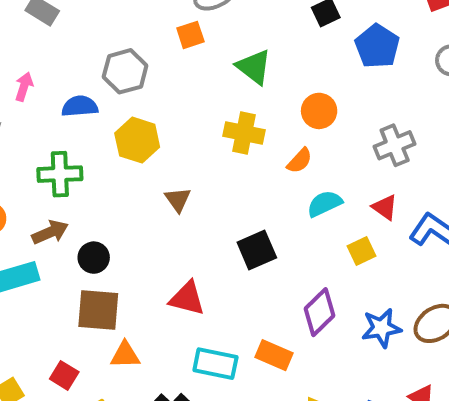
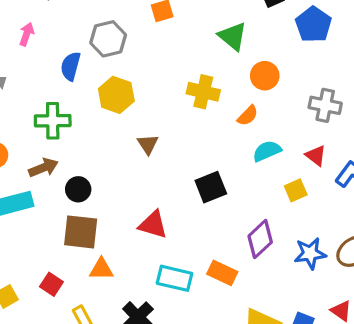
green triangle: (254, 67) -> (233, 36), moved
pink arrow: (24, 87) -> (27, 34), moved
blue semicircle: (80, 106) -> (71, 66), turned -72
gray cross: (395, 145) -> (325, 105), turned 32

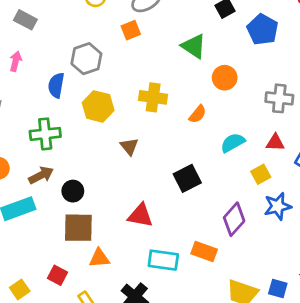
yellow cross: (203, 92) -> (153, 97), moved
orange semicircle: (248, 116) -> (198, 114), moved
red triangle: (316, 156) -> (275, 143), turned -30
blue star: (310, 253) -> (278, 206), moved

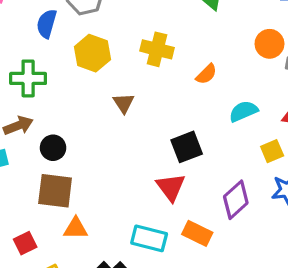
orange circle: (225, 78) -> (269, 44), moved
red triangle: (140, 216) -> (171, 187), moved, turned 36
red square: (57, 275) -> (25, 243), turned 30

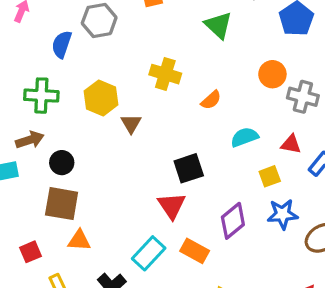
yellow hexagon: (92, 53) -> (101, 98), moved
cyan rectangle: (149, 238) -> (149, 253), turned -64

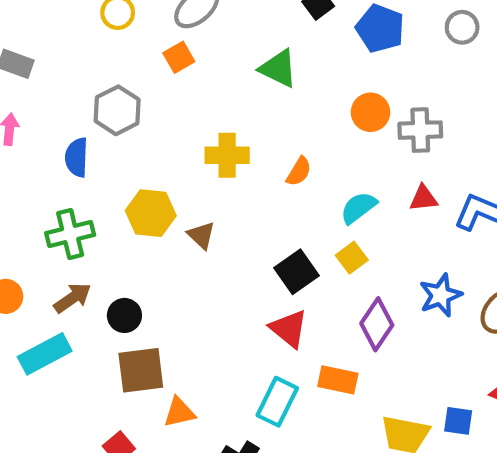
yellow square: (270, 176) -> (352, 258), moved

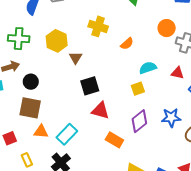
black square: (297, 272) -> (90, 86), moved
red triangle: (289, 329) -> (100, 111), turned -42
cyan rectangle: (277, 402) -> (67, 134), moved

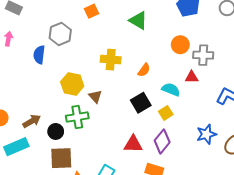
green cross: (19, 39) -> (77, 117), moved
cyan semicircle: (148, 68) -> (171, 89), turned 54
red triangle: (177, 73) -> (192, 77), moved
black square: (90, 86) -> (141, 103), moved
purple diamond: (139, 121) -> (162, 141), moved

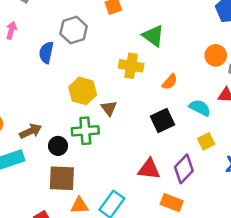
green triangle: (138, 20) -> (153, 36), moved
yellow square: (166, 113) -> (206, 141), moved

